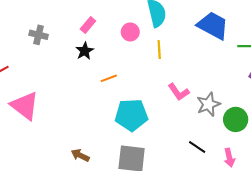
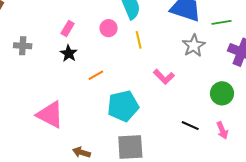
gray star: (208, 104) -> (194, 46), moved
pink triangle: (25, 106) -> (50, 115), moved

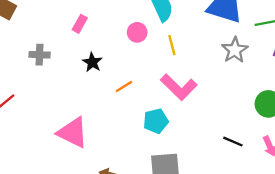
pink rectangle: (68, 28) -> (80, 24), moved
pink L-shape: (164, 77) -> (179, 87), moved, size x1.5
cyan pentagon: (123, 106) -> (156, 121), size x0.7

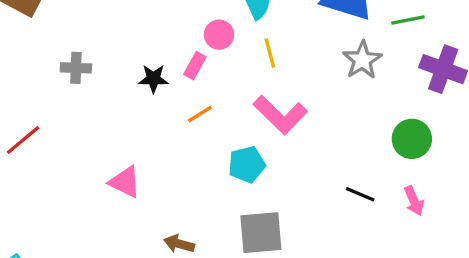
pink rectangle: (80, 24) -> (195, 66), moved
black star: (92, 62) -> (153, 79), turned -30
pink triangle: (73, 133) -> (125, 182), size x0.7

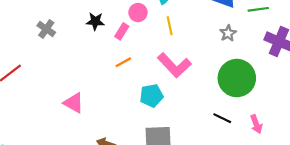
gray star: (362, 60) -> (228, 33), size x0.7
gray cross: (76, 68) -> (46, 29), turned 30
black star: (153, 79) -> (95, 21), moved
green circle: (412, 139) -> (237, 78), moved, size x1.5

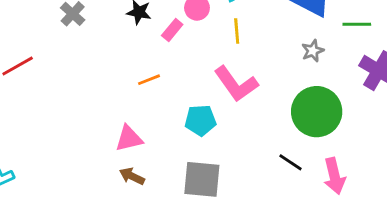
orange line: (123, 62) -> (149, 80), moved
pink triangle: (74, 103) -> (129, 138), moved, turned -50
pink arrow: (256, 124) -> (334, 176), size x1.4

